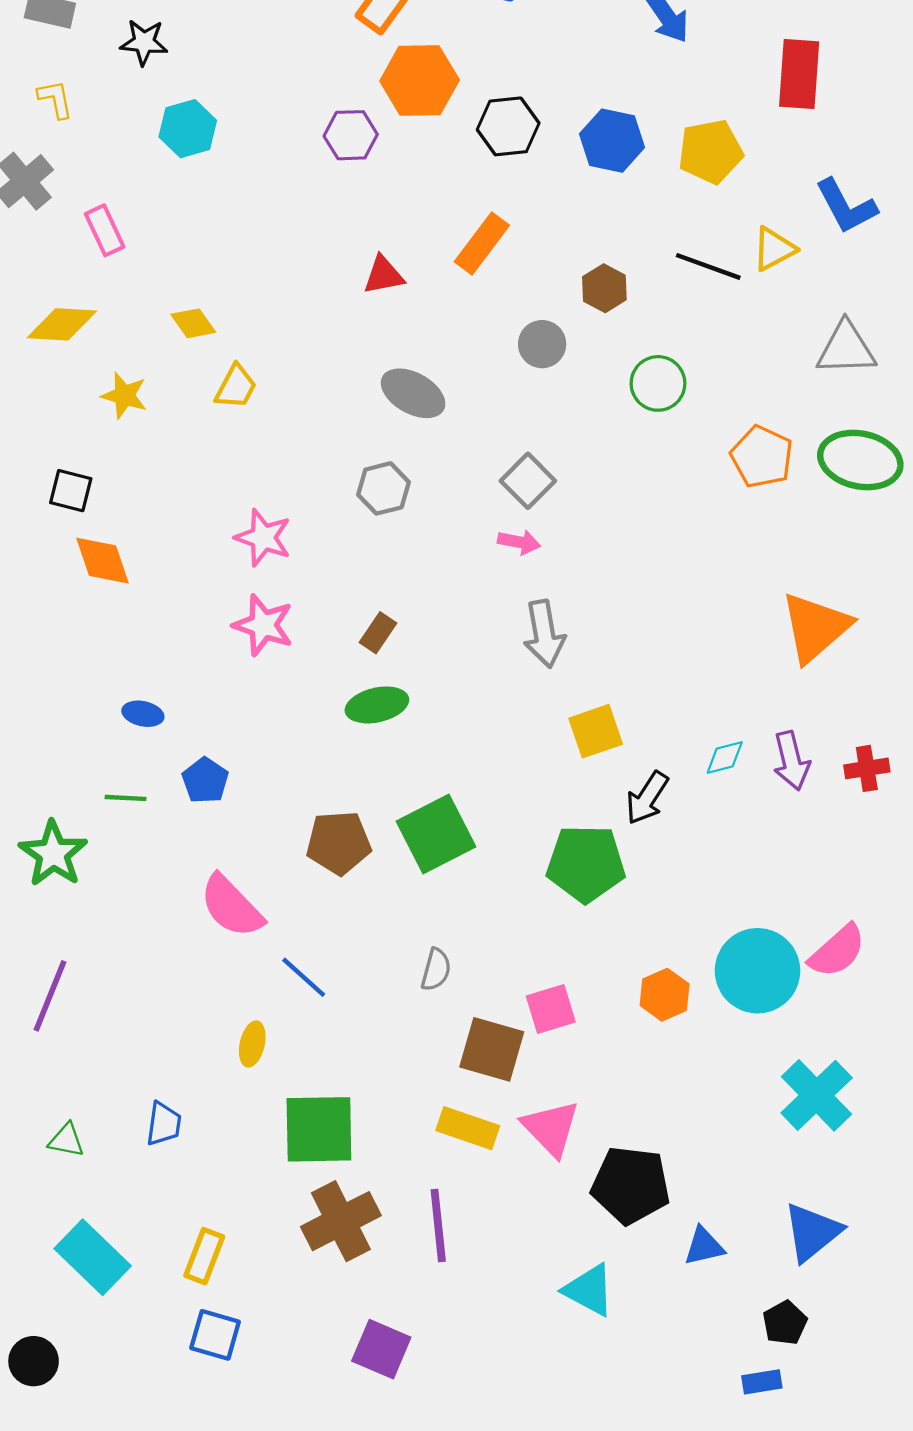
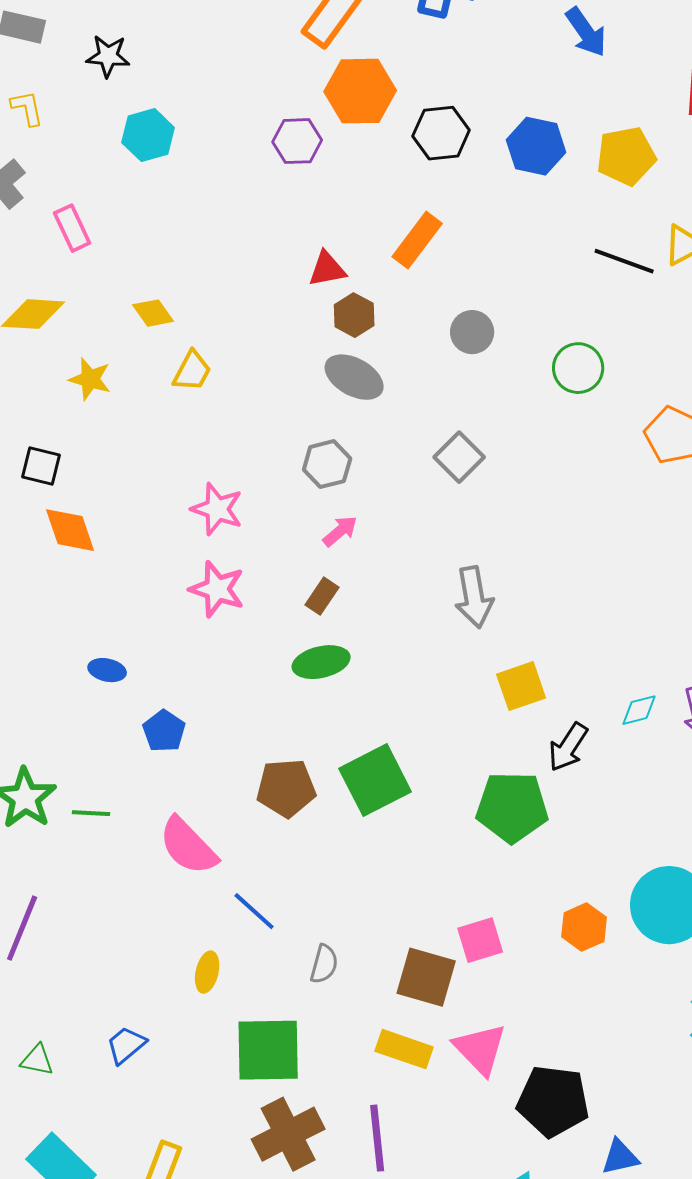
brown hexagon: (604, 288) -> (354, 315), moved
pink arrow: (519, 542) -> (340, 531), moved, turned -51
green line: (125, 798) -> (91, 813), moved
gray semicircle: (436, 970) -> (324, 964), moved
blue trapezoid: (164, 1124) -> (126, 1045), turned -138

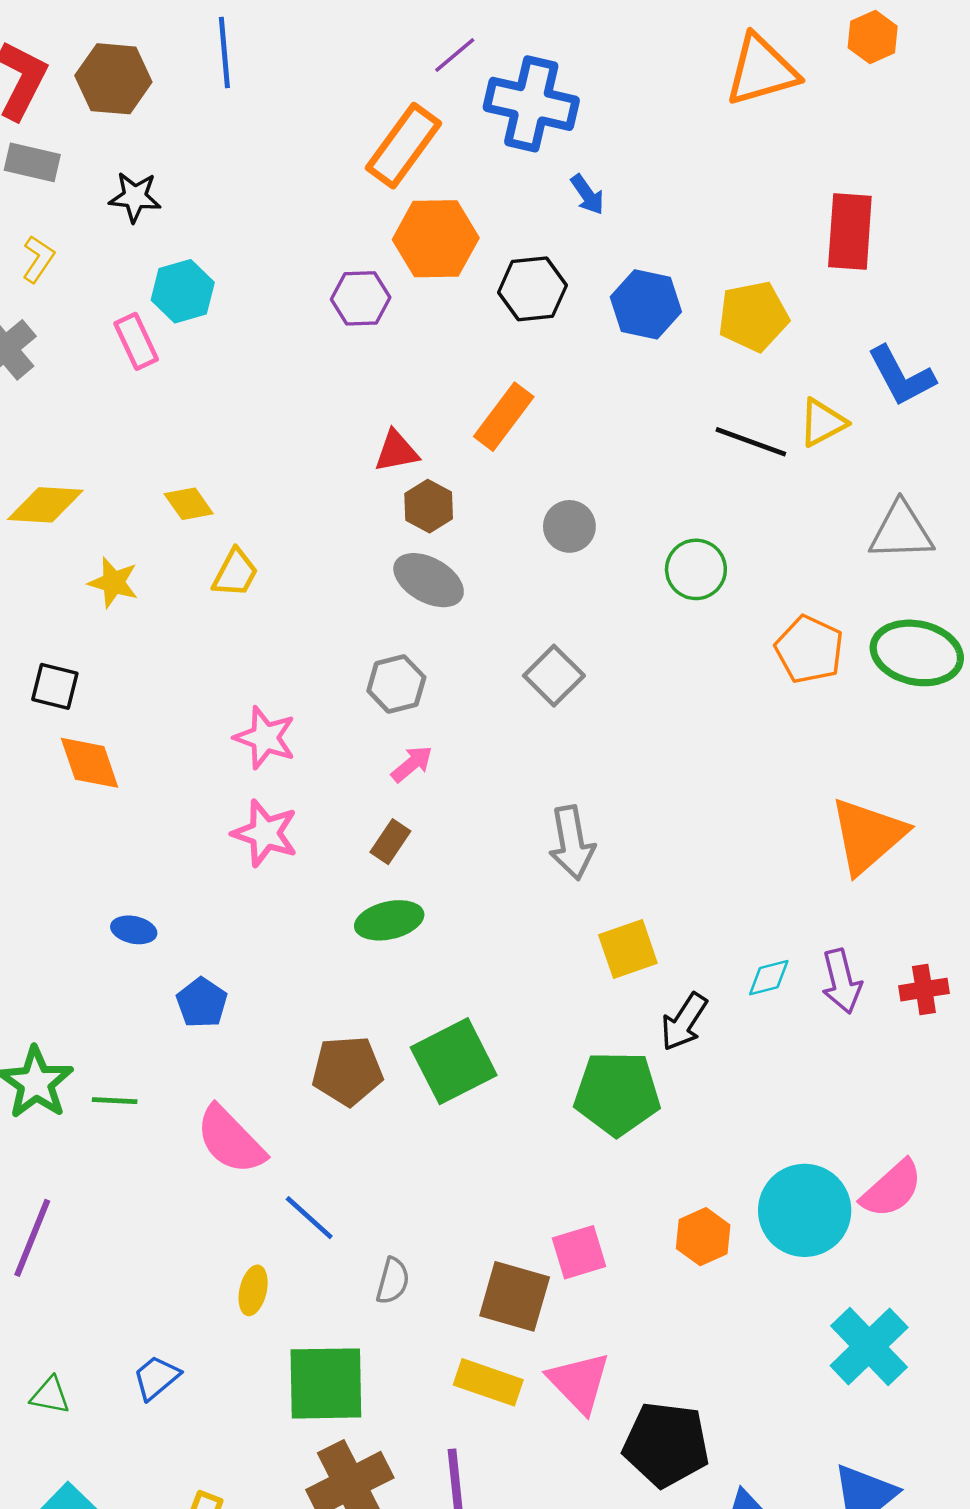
blue arrow: (586, 32) -> (587, 195), moved, size x0.7
yellow L-shape: (27, 108) -> (38, 259), turned 45
pink rectangle: (72, 228) -> (136, 341), moved

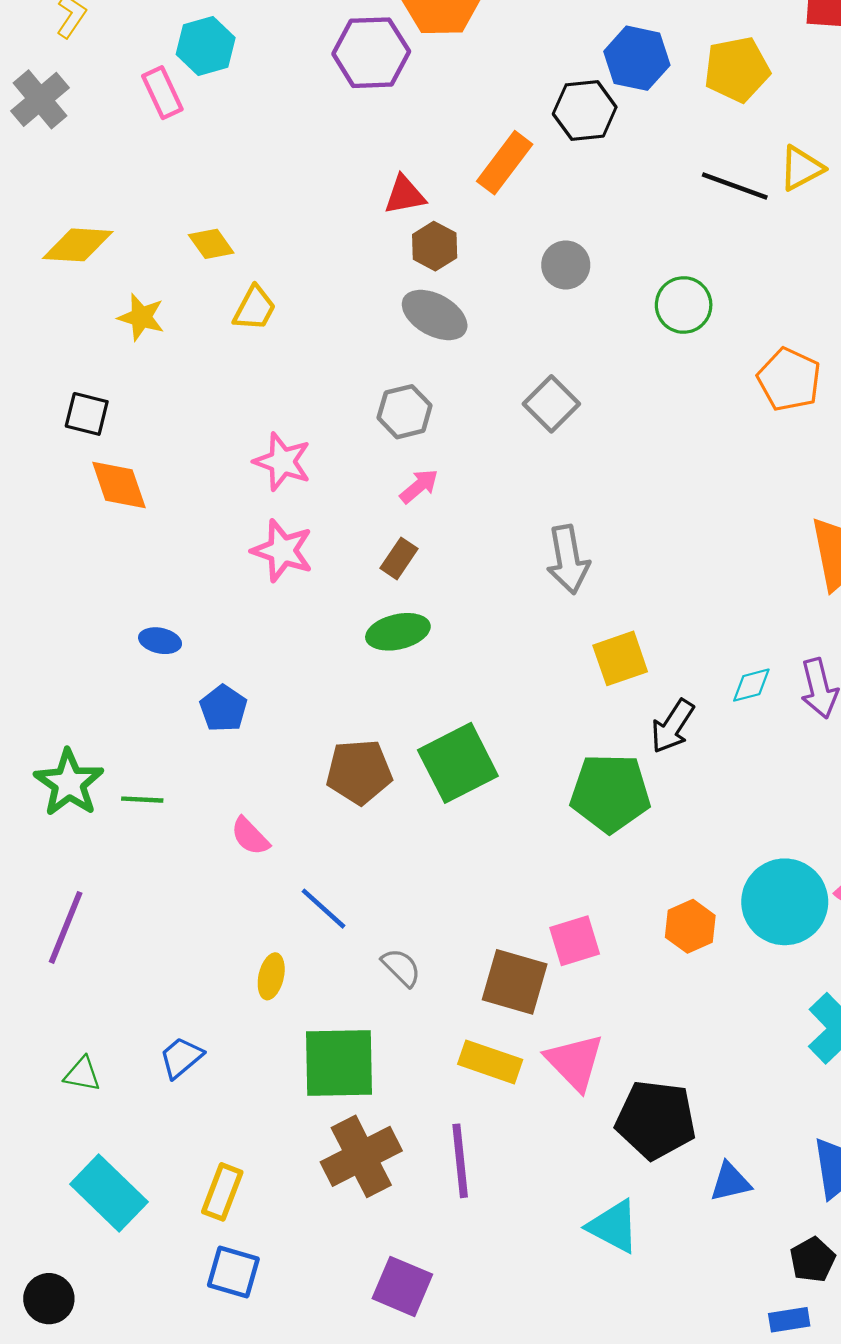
black hexagon: (532, 289) -> (585, 110), moved
purple hexagon: (361, 298) -> (371, 53), size x1.4
pink semicircle: (230, 1140) -> (250, 836), size x0.6
gray semicircle: (393, 1281) -> (401, 967), turned -60

